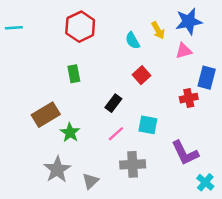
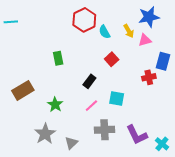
red hexagon: (80, 27) -> (84, 20), moved
yellow arrow: (158, 30) -> (129, 31), moved
brown rectangle: (46, 115) -> (23, 90), moved
purple L-shape: (185, 153) -> (137, 135), moved

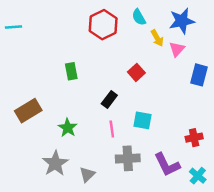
cyan semicircle: (105, 32) -> (139, 17), moved
pink triangle: (145, 40) -> (177, 49), turned -32
red cross: (149, 77) -> (194, 138), moved
pink line: (91, 106) -> (112, 129), turned -56

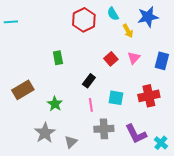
pink triangle: (177, 49) -> (134, 58), moved
red cross: (194, 138) -> (149, 96), moved, size x1.5

